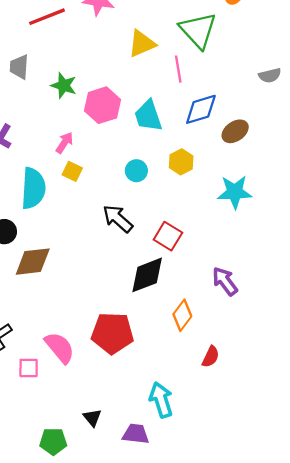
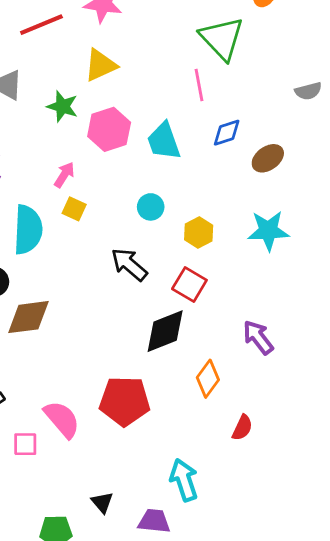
yellow triangle: (142, 44) -> (100, 65), moved
blue diamond: (201, 109) -> (227, 133), size x0.7
yellow hexagon: (181, 162) -> (199, 233), moved

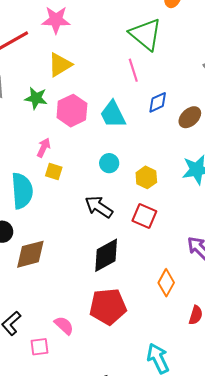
black diamond: (165, 331) -> (106, 255), moved
pink semicircle: (62, 419) -> (64, 325), size x0.7

